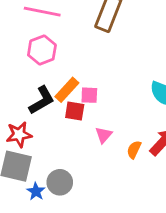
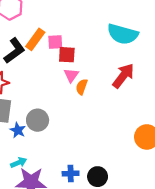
red square: (75, 111) -> (67, 55), moved
orange semicircle: (134, 150) -> (82, 87), moved

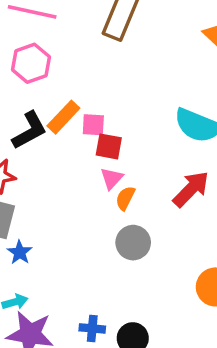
gray circle: (38, 120) -> (133, 243), moved

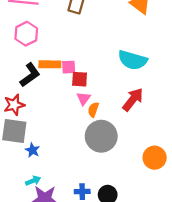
orange rectangle: (63, 117) -> (50, 64), turned 54
gray circle: (133, 243) -> (101, 136), size x1.5

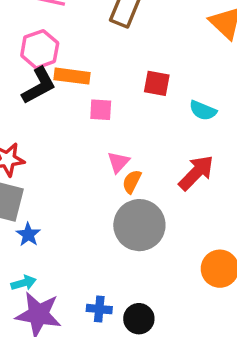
cyan semicircle: (133, 60) -> (203, 110), size x0.6
orange rectangle: (50, 64) -> (72, 76), moved
black L-shape: (30, 75) -> (39, 86), moved
red square: (80, 79) -> (157, 83), moved

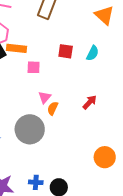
cyan semicircle: (203, 110) -> (93, 53), moved, turned -84
red arrow: (196, 173) -> (90, 102), size x0.7
gray circle: (139, 225) -> (30, 129), moved

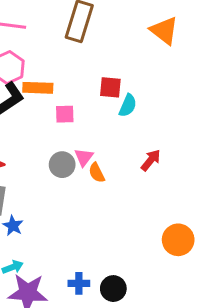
cyan semicircle: (93, 53) -> (128, 105), moved
orange semicircle: (53, 108) -> (97, 173), turned -48
gray circle: (30, 129) -> (62, 165), moved, size x0.6

